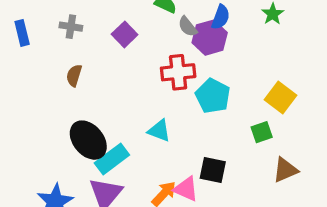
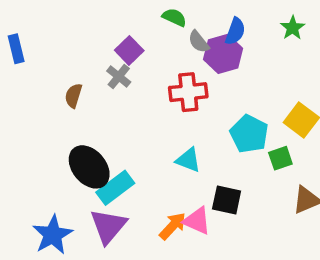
gray cross: (71, 27) -> (119, 77), moved, turned 30
cyan pentagon: (213, 96) -> (249, 134), moved
cyan triangle: (159, 131) -> (188, 160), moved

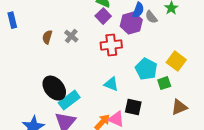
gray semicircle: (199, 42) -> (151, 17), moved
purple square: (129, 50) -> (103, 16), moved
brown semicircle: (74, 96) -> (47, 37), moved

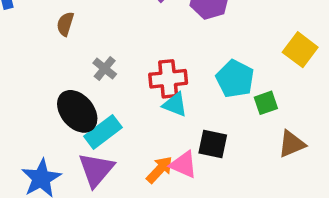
gray cross: (71, 36) -> (105, 69), moved
red cross: (111, 45) -> (168, 79), moved
yellow square: (176, 61) -> (300, 50), moved

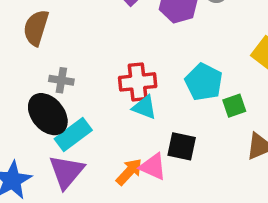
brown semicircle: (65, 24) -> (36, 28), size x1.5
gray cross: (105, 69) -> (61, 80), moved, turned -30

